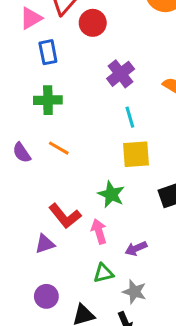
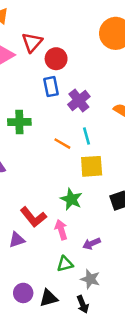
blue rectangle: (48, 52) -> (51, 87), moved
orange line: (59, 148) -> (62, 144), moved
purple circle: (46, 296) -> (23, 293), moved

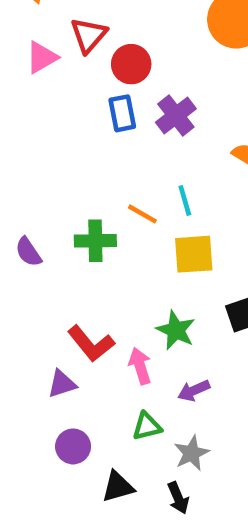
purple cross: (79, 100) -> (176, 116), moved
green cross: (19, 122) -> (95, 241), moved
green star: (71, 199) -> (176, 330), moved
gray star: (90, 279) -> (192, 453), turned 30
purple circle: (23, 293) -> (73, 446), moved

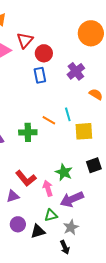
purple cross: (176, 116) -> (76, 71), moved
yellow square: (194, 254) -> (84, 131), moved
purple arrow: (194, 391) -> (72, 199), size x1.6
black triangle: (118, 487) -> (38, 231), moved

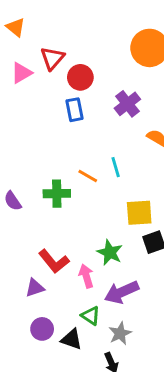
yellow square: (84, 131) -> (139, 213), moved
green triangle: (51, 215) -> (91, 316), turned 48
black triangle: (38, 231) -> (72, 339), turned 35

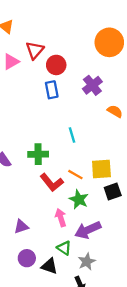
cyan line: (116, 167) -> (72, 135), moved
orange line: (88, 176) -> (75, 175), moved
red L-shape: (54, 261) -> (52, 182), moved

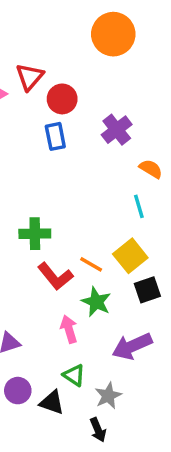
orange circle: (109, 42) -> (113, 34), moved
cyan line: (72, 135) -> (139, 206), moved
yellow square: (101, 169) -> (130, 256), turned -35
purple arrow: (88, 230) -> (132, 346), moved

